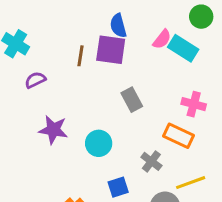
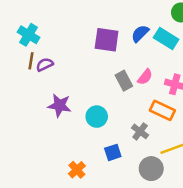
blue semicircle: (118, 26) -> (140, 34), moved, turned 60
pink semicircle: (162, 39) -> (145, 77), moved
brown line: (81, 56) -> (31, 61), moved

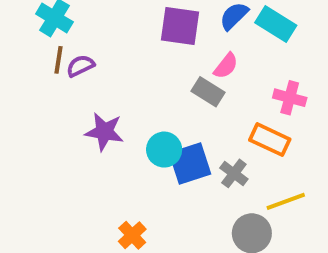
pink semicircle: (145, 77) -> (226, 66), moved
gray rectangle: (124, 81) -> (208, 92), turned -30
blue square: (113, 152) -> (190, 163), moved, size x1.5

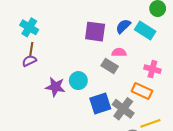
purple semicircle: (80, 66) -> (29, 61), moved
pink semicircle: (226, 66) -> (119, 52), turned -128
cyan circle: (164, 150) -> (78, 81), moved
gray cross: (234, 173) -> (123, 109), size x1.5

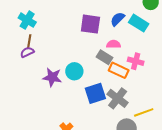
pink cross: (152, 69) -> (136, 61), moved
orange rectangle: (142, 91) -> (119, 70), moved

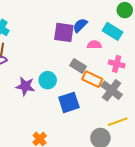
blue semicircle: (118, 19) -> (80, 25), moved
pink semicircle: (114, 44) -> (94, 45), moved
pink cross: (136, 61) -> (117, 64), moved
gray cross: (118, 98) -> (112, 90), moved

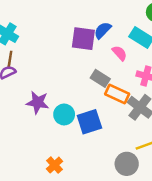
pink semicircle: (94, 45) -> (119, 53), turned 48
cyan circle: (48, 80) -> (64, 114), moved

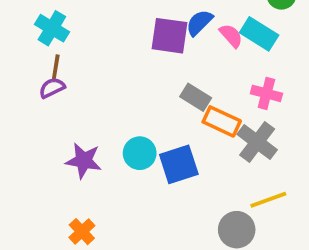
pink semicircle: (119, 53) -> (231, 36), moved
purple star: (38, 102) -> (84, 161), moved
orange cross: (54, 165) -> (82, 232), moved

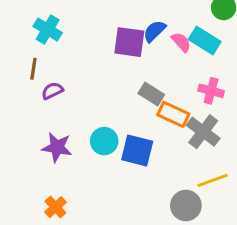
cyan cross: (52, 28) -> (48, 30), moved
purple semicircle: (52, 88) -> (52, 91), moved
blue square: (179, 164) -> (137, 151), turned 32

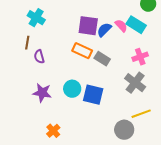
blue semicircle: (154, 31) -> (104, 30), moved
purple semicircle: (52, 91) -> (39, 57), turned -80
pink cross: (211, 91) -> (140, 57), turned -35
orange rectangle: (173, 114) -> (82, 51), moved
orange cross: (55, 207) -> (53, 131), moved

